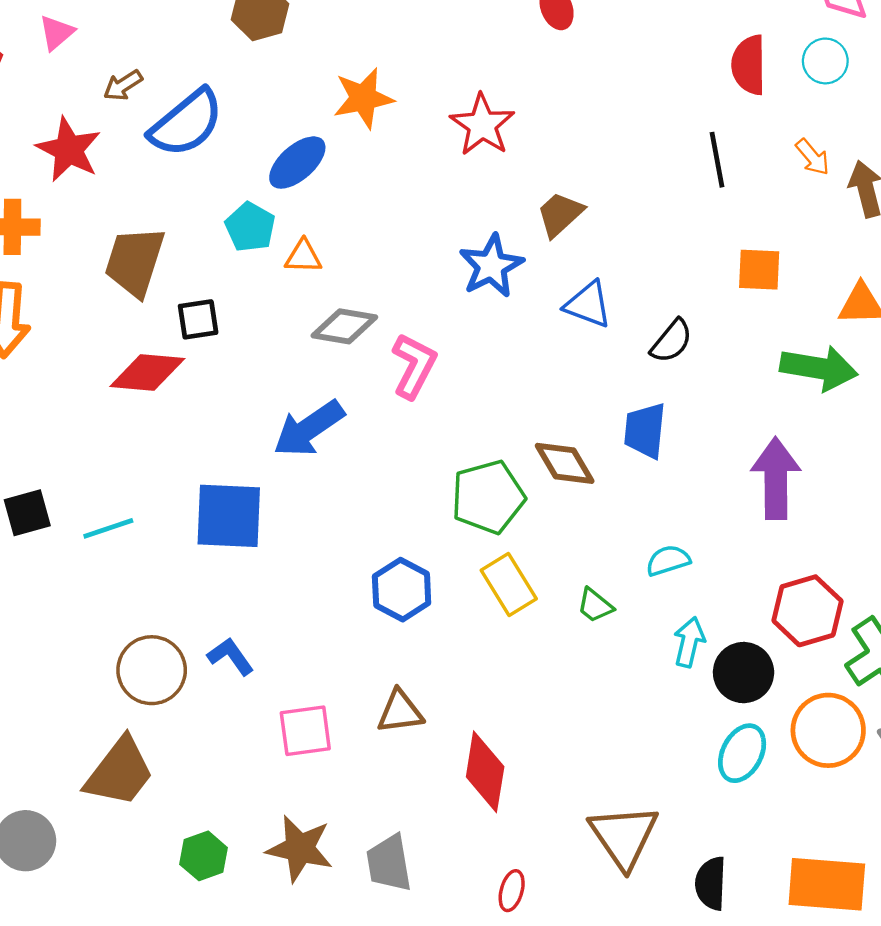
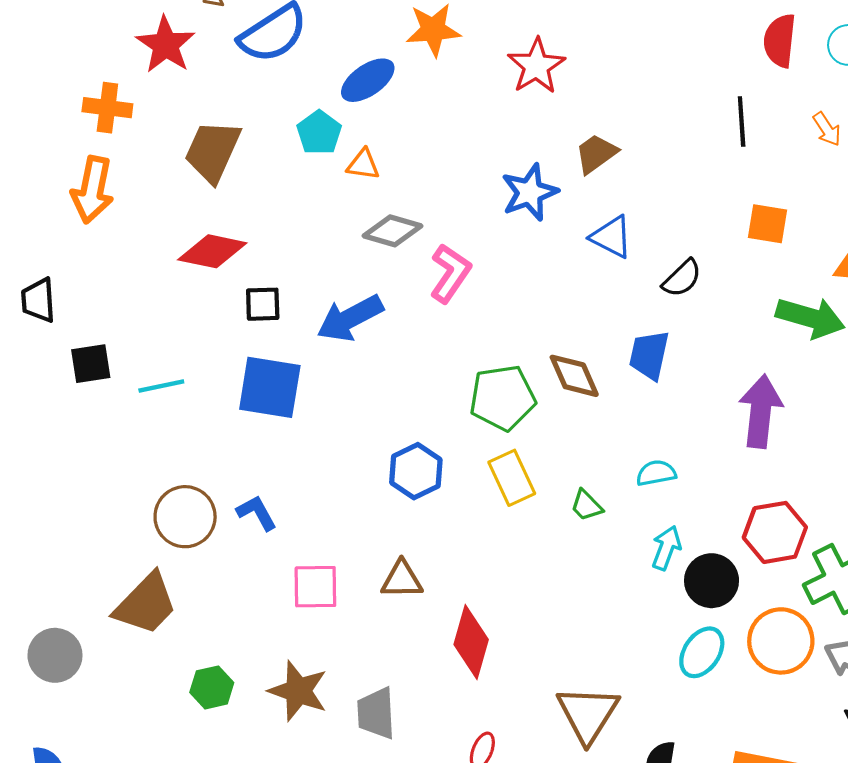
black square: (198, 319) -> (263, 304), moved

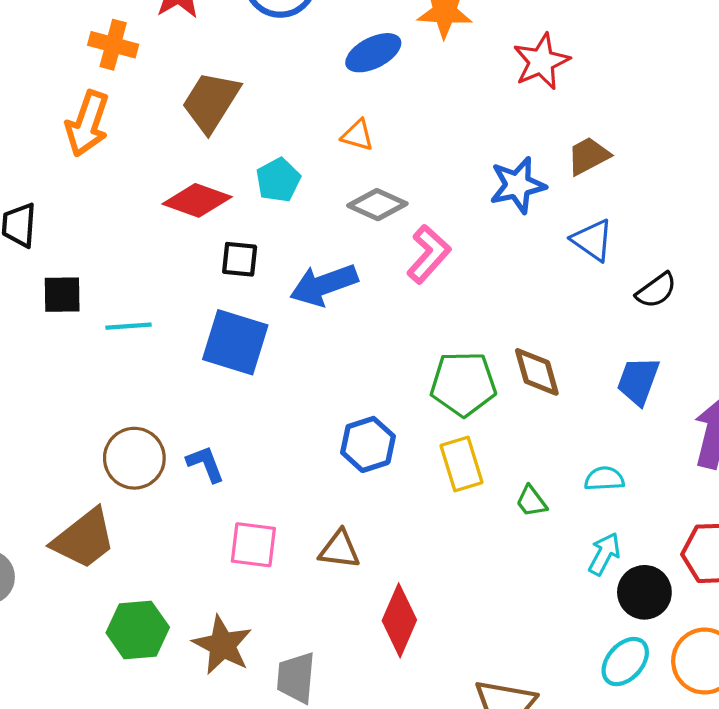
cyan pentagon: (319, 133) -> (278, 180), moved
blue trapezoid: (649, 355) -> (638, 381), moved
green hexagon: (212, 687) -> (138, 630), size x1.4

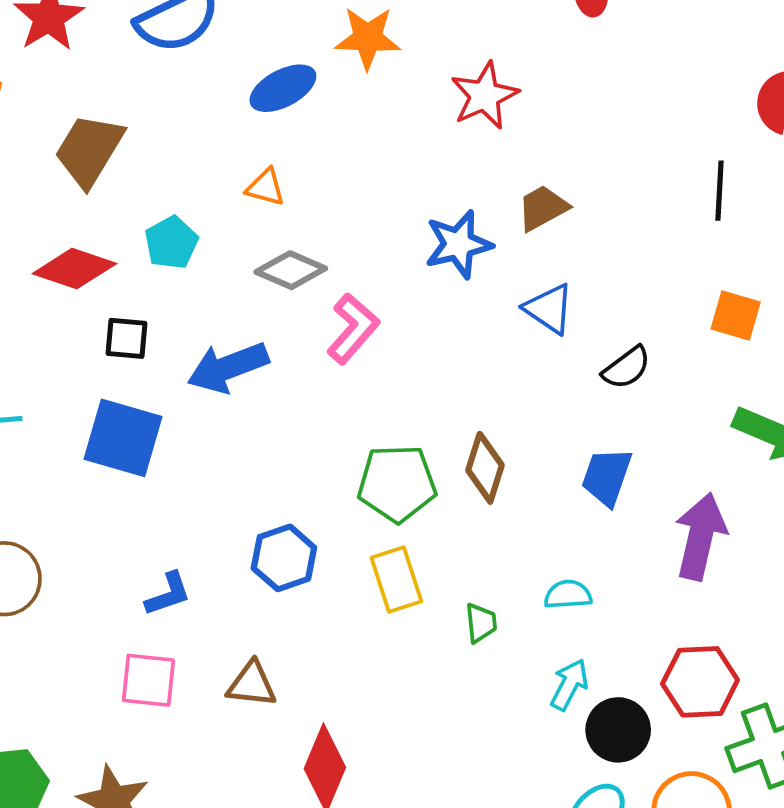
brown diamond: (537, 372) -> (485, 468), turned 34
blue L-shape: (205, 464) -> (168, 594), moved, turned 93
green trapezoid: (531, 501) -> (481, 623), turned -148

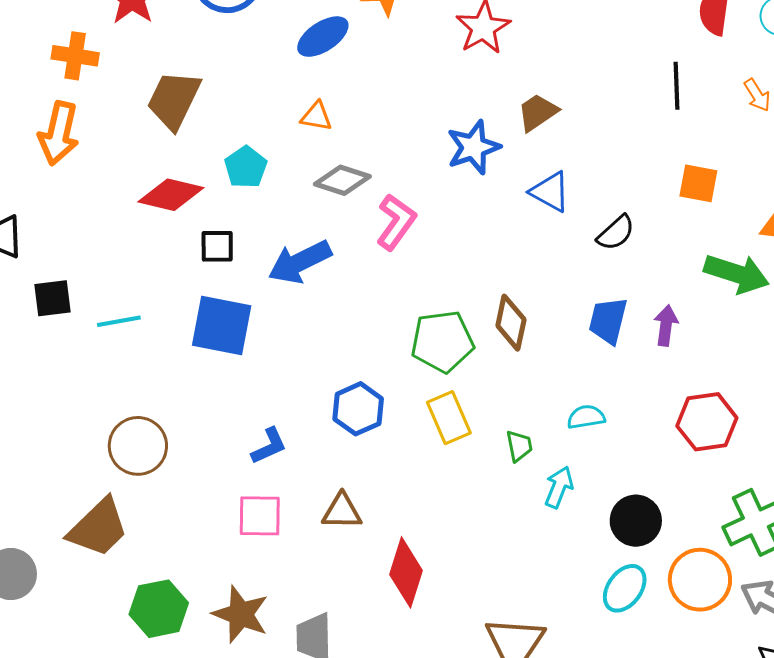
purple arrow: (700, 536) -> (666, 325), moved, size x0.6
red hexagon: (700, 682) -> (707, 422), moved
cyan arrow: (569, 685) -> (559, 487), moved

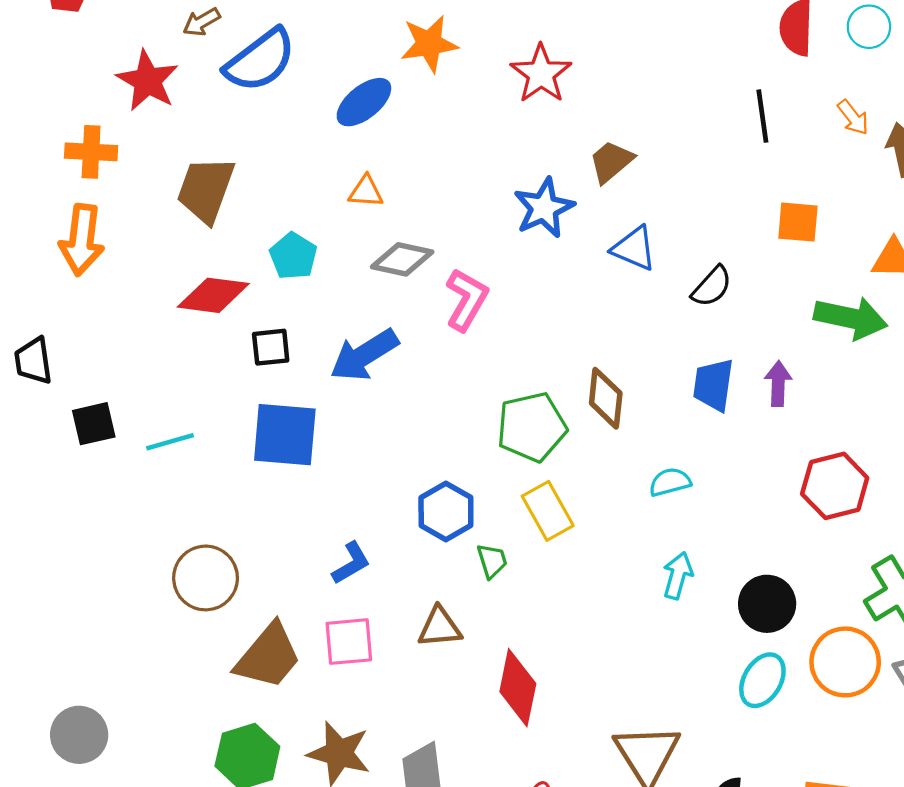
cyan semicircle: (586, 417) -> (670, 482), moved
green trapezoid: (519, 446) -> (492, 561), moved
brown trapezoid: (98, 528) -> (268, 656), moved

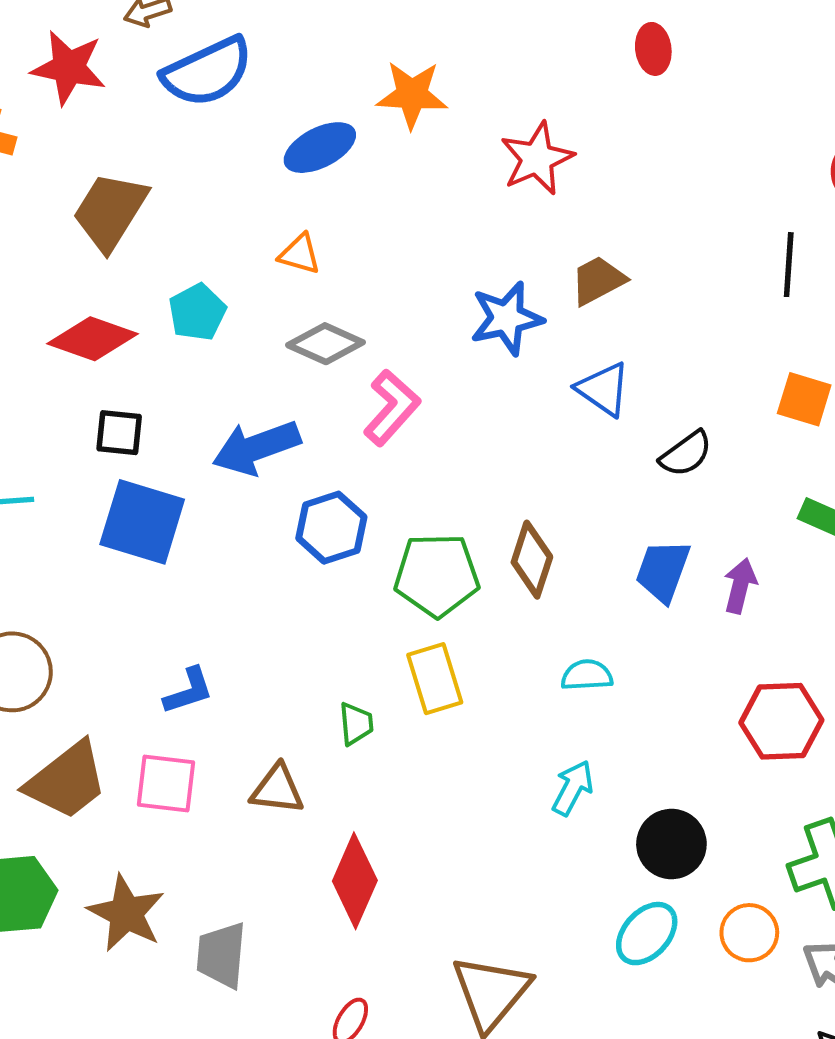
red star: (147, 81) -> (69, 68), turned -30
black square: (271, 347) -> (119, 433), moved
blue hexagon: (446, 512) -> (331, 528), moved
orange circle: (845, 662) -> (749, 933), size x0.7

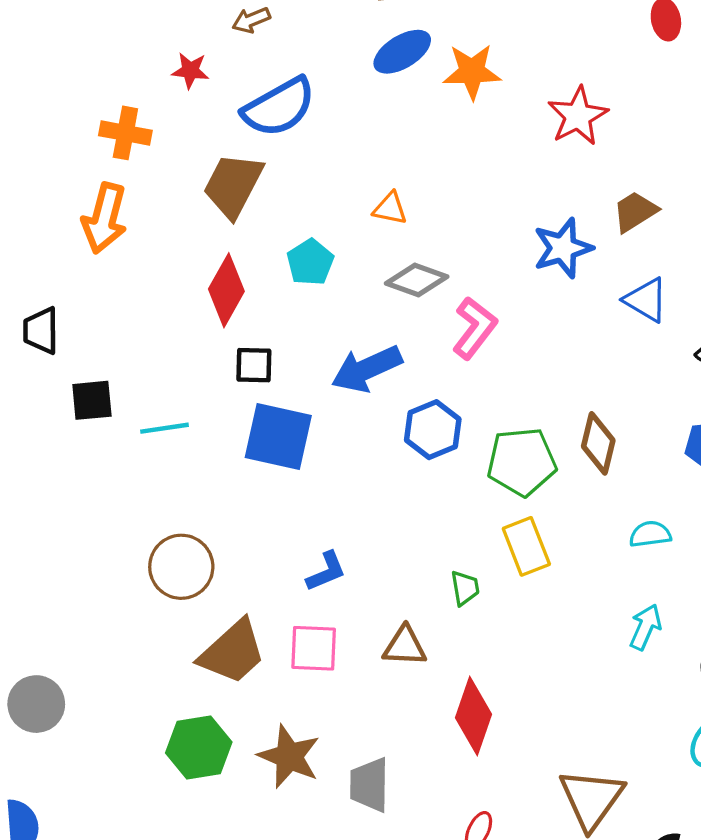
red star: (69, 68) -> (190, 71), size x0.6
blue semicircle: (207, 72) -> (279, 107), moved
blue ellipse: (320, 148) -> (402, 52), moved
red diamond: (92, 339) -> (226, 290), turned -76

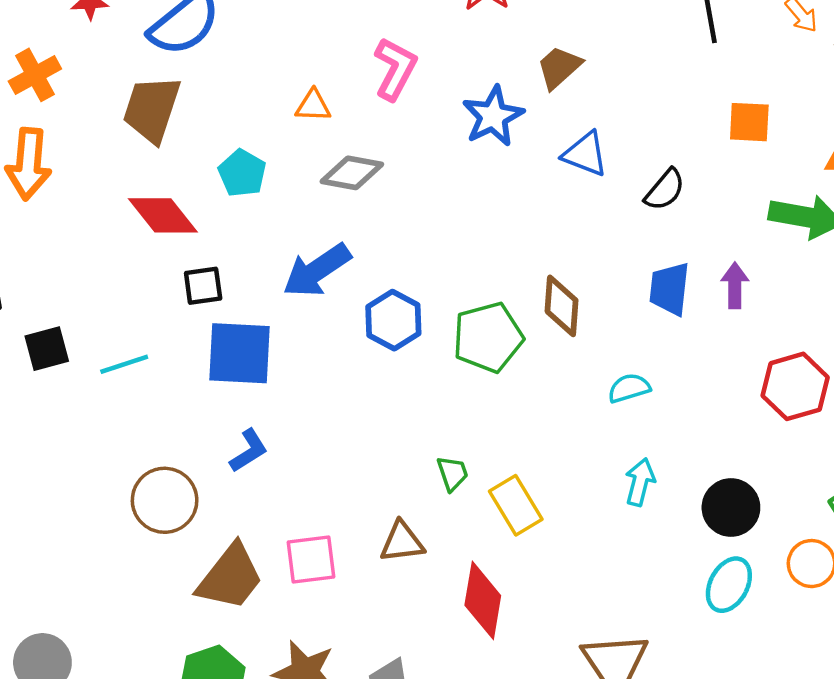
orange cross: (125, 133) -> (35, 75), turned -30
red diamond: (226, 290) -> (163, 215), turned -58
pink L-shape: (475, 328) -> (395, 69), moved
yellow rectangle: (526, 546) -> (516, 505), moved
blue L-shape: (326, 571) -> (249, 451), moved

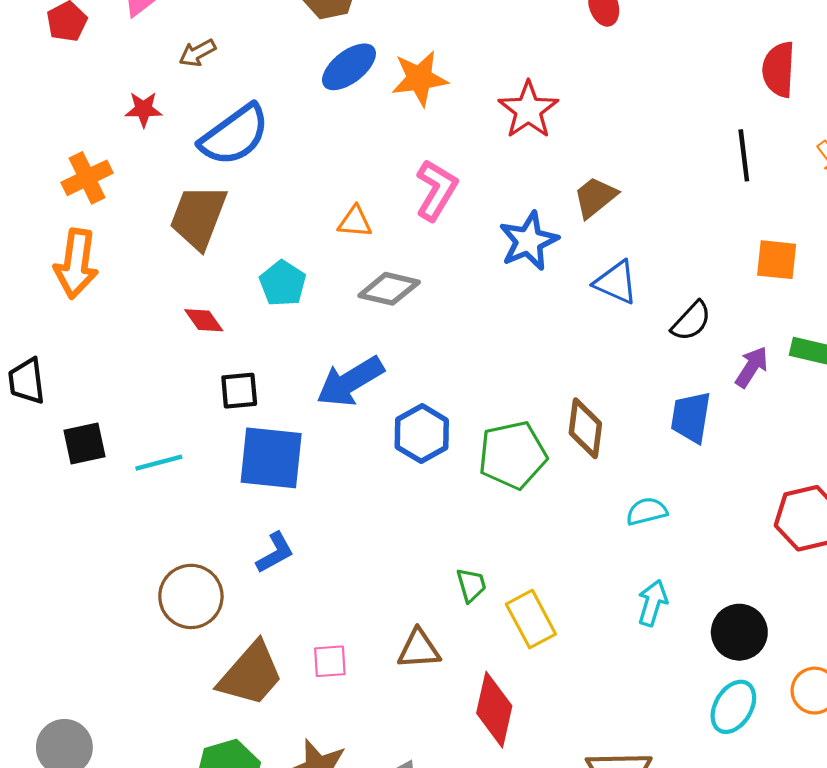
red diamond: (163, 215) -> (204, 320), size x0.6
purple arrow: (735, 285) -> (752, 367), moved, turned 30
pink square: (311, 560) -> (330, 661), size x0.7

